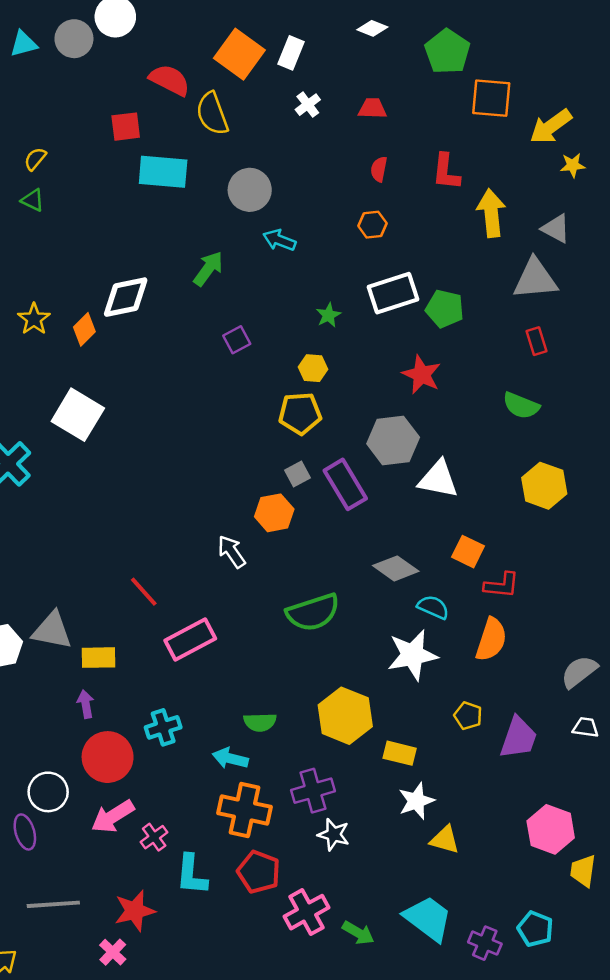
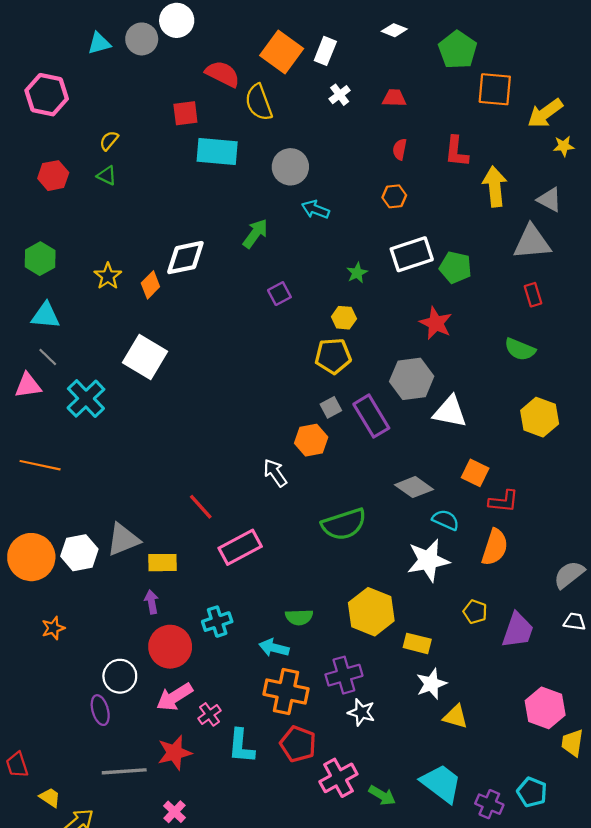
gray triangle: (52, 630) -> (123, 540), turned -33
red star: (135, 911) -> (175, 753), moved

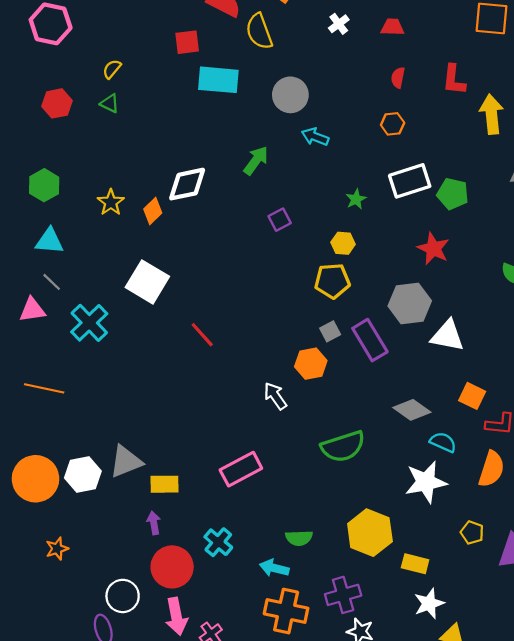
red line: (201, 507) -> (202, 335), moved
cyan cross: (217, 622) -> (218, 542), turned -32
pink arrow: (175, 697) -> (176, 616), turned -69

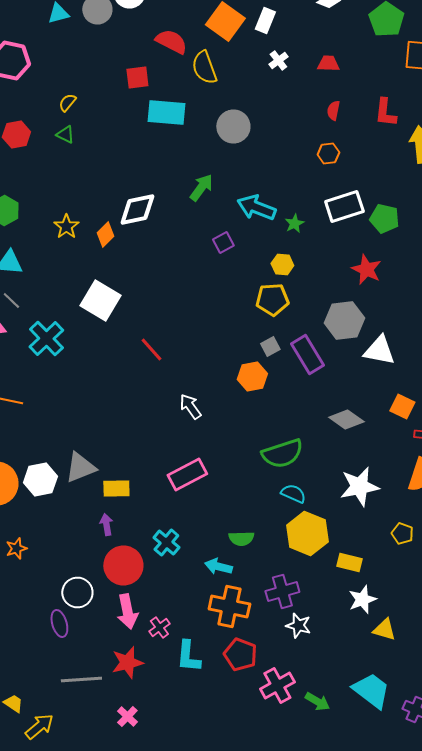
cyan arrow: (315, 137) -> (256, 208), moved, size x1.5
white arrow: (275, 396) -> (190, 406), moved
cyan semicircle: (443, 442) -> (293, 494), moved

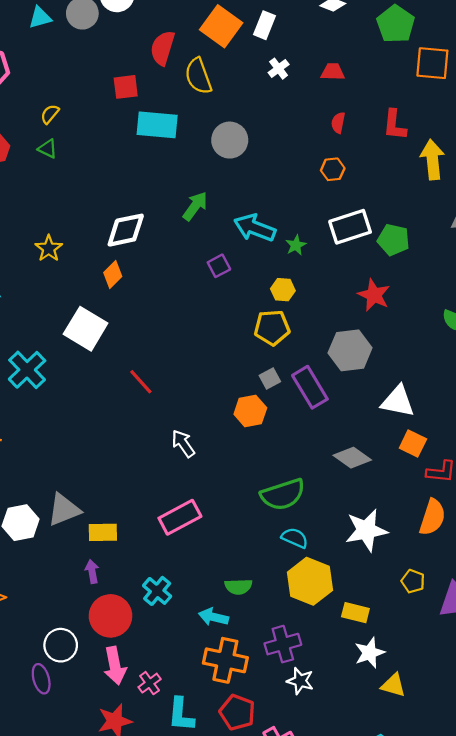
red semicircle: (171, 42) -> (163, 48), turned -100
orange diamond: (105, 234) -> (113, 274), moved
white triangle: (379, 350) -> (398, 401), moved

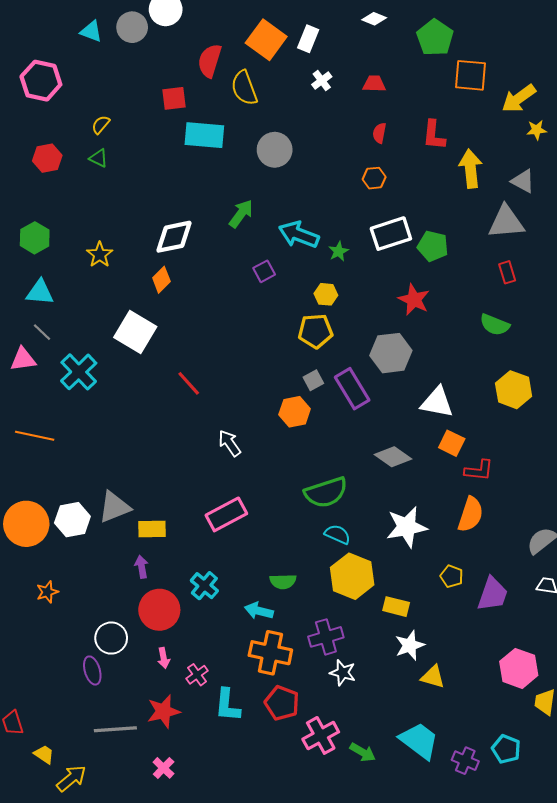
cyan triangle: (40, 18) -> (91, 31), turned 35
pink arrow: (115, 666) -> (164, 658), size x0.6

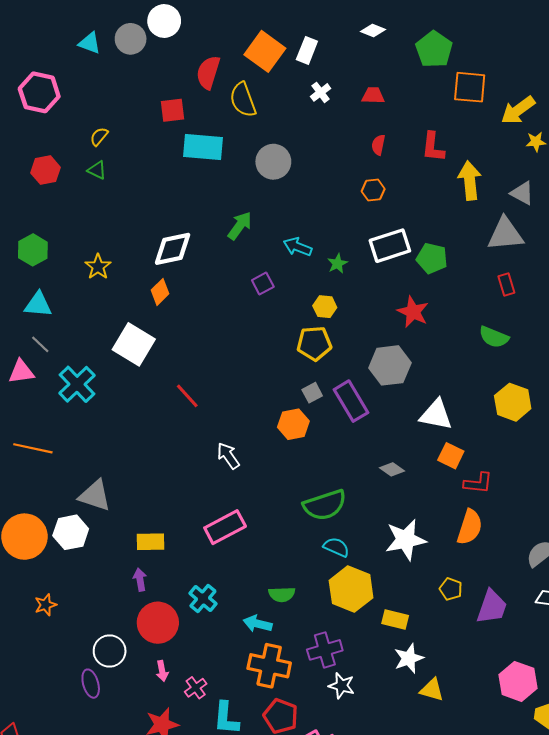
cyan arrow: (299, 235) -> (297, 247), size x0.7
gray diamond: (393, 457) -> (392, 469), size x0.7
gray triangle: (114, 507) -> (95, 496), moved, turned 40

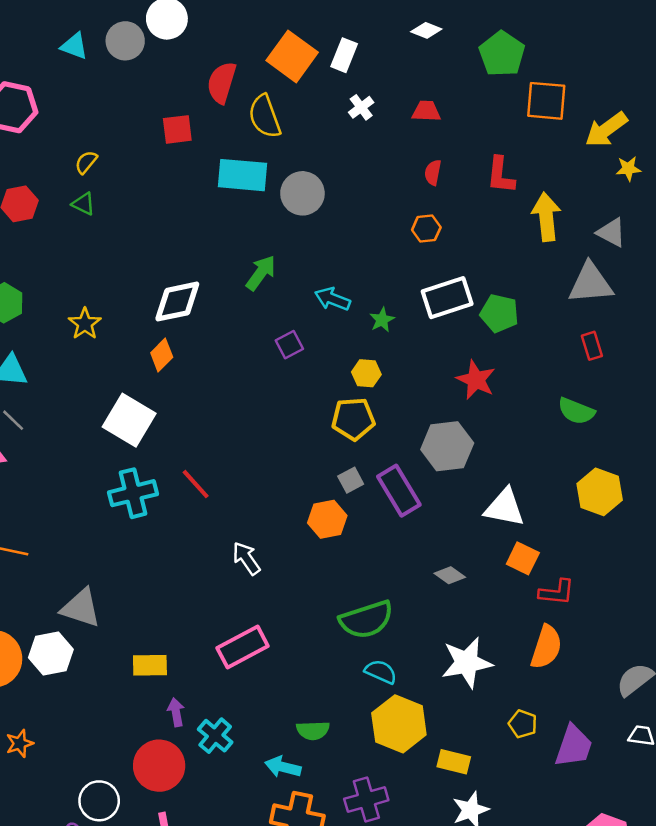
cyan rectangle: (203, 147) -> (243, 175), moved
cyan cross: (77, 384) -> (133, 493), moved, turned 30
purple arrow: (140, 580) -> (176, 712), moved

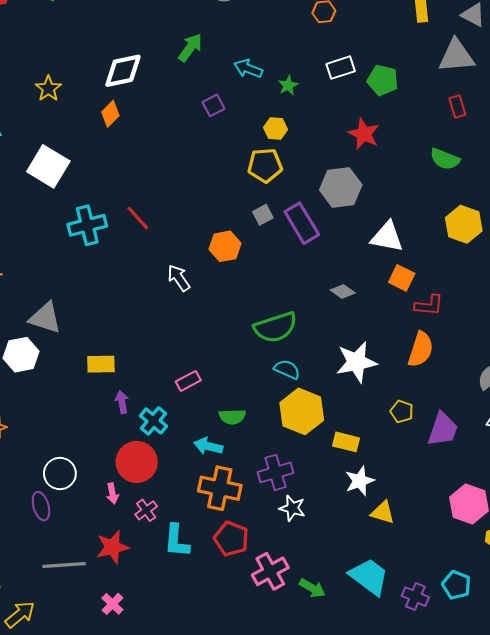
white rectangle: (447, 298) -> (341, 68), size x0.7
white square: (129, 420) -> (48, 166), moved
orange hexagon: (327, 519) -> (225, 246), moved
pink rectangle: (243, 647) -> (188, 381), moved, size x0.6
red circle: (159, 766) -> (137, 462), moved

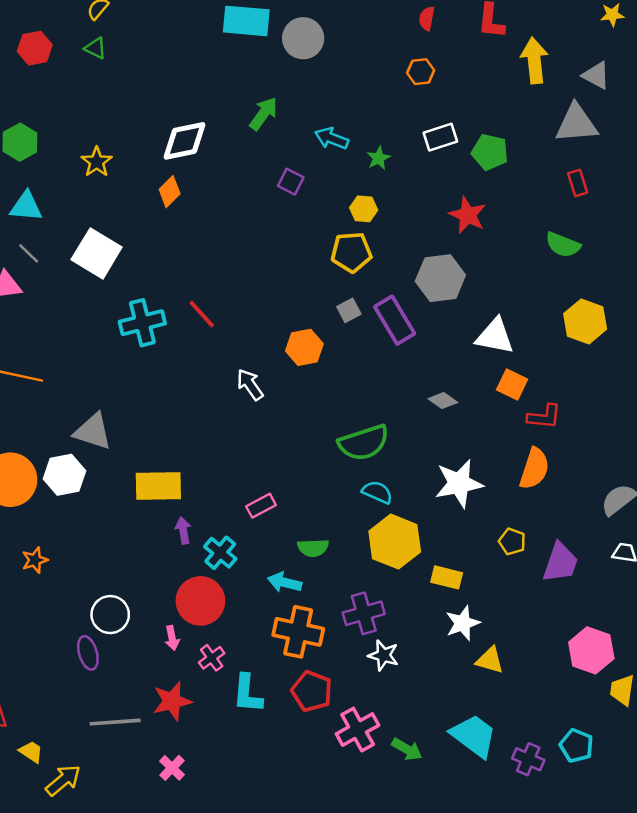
purple square: (213, 105) -> (291, 182), turned -35
yellow rectangle: (101, 364) -> (158, 486), size x1.4

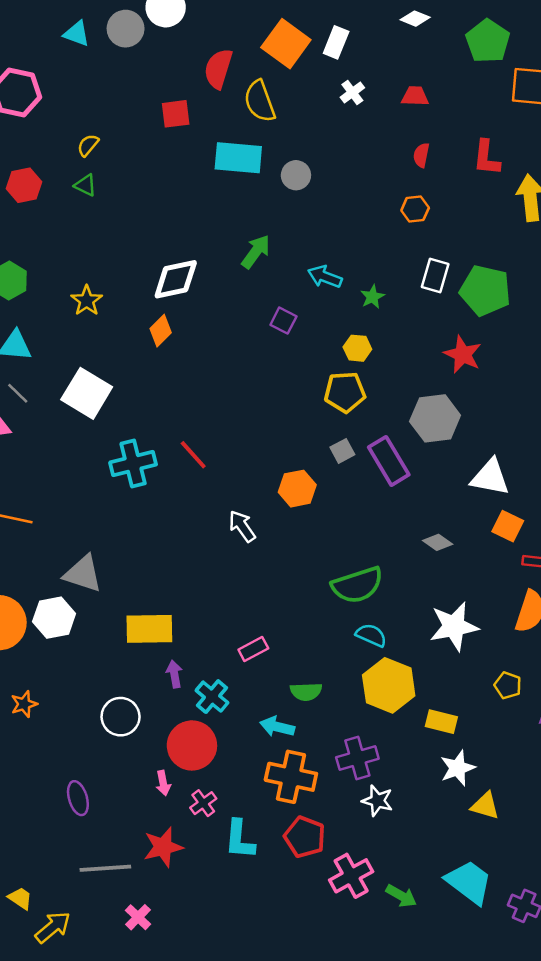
gray circle: (303, 38) -> (296, 175), size x0.7
white rectangle: (440, 137) -> (435, 275), turned -56
green pentagon: (490, 152) -> (485, 291), size x1.4
white circle: (110, 615) -> (121, 717), moved
pink cross: (172, 768) -> (138, 917), moved

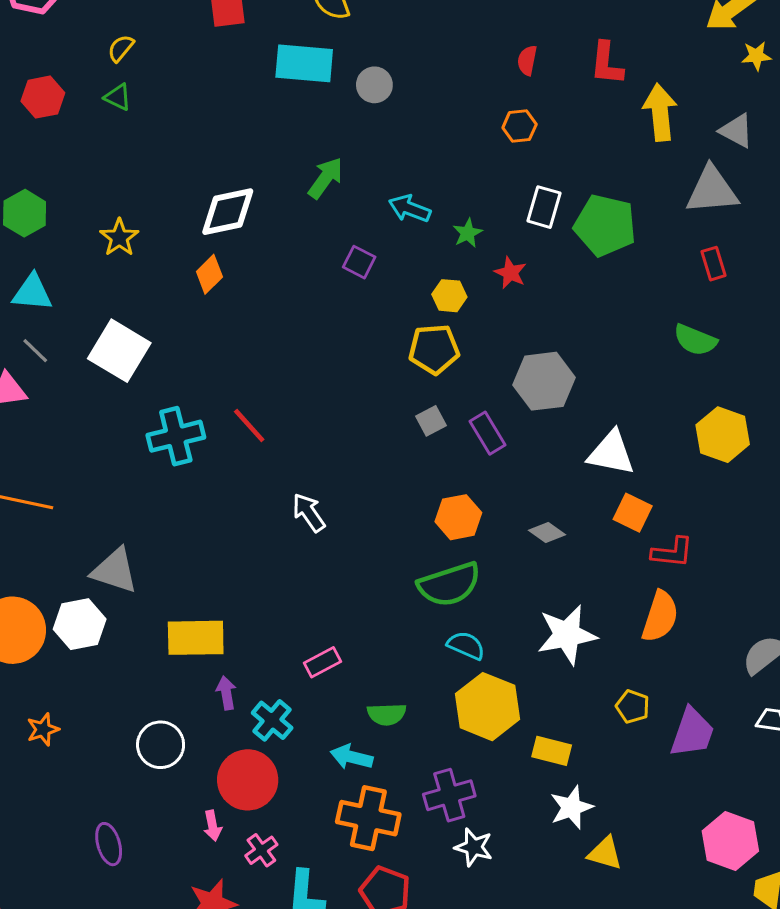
red star: (463, 354) -> (510, 273), moved, size x0.7
purple rectangle: (389, 461) -> (487, 433), size x0.7
orange hexagon: (297, 489) -> (458, 517), moved

